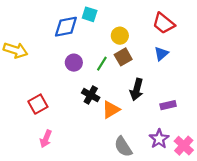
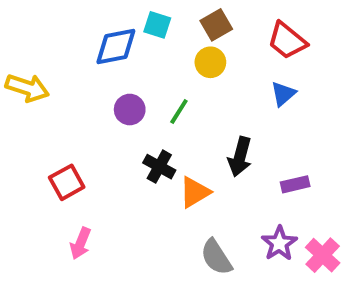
brown square: (123, 57) -> (216, 25), moved

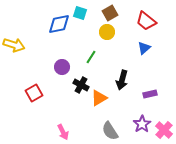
purple circle: (130, 110) -> (62, 67), moved
pink arrow: (80, 243) -> (63, 132), moved, turned -49

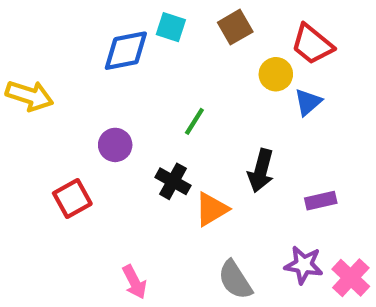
yellow circle: (107, 32) -> (276, 74), moved
purple circle: (62, 67) -> (115, 145), moved
purple star: (142, 124) -> (304, 265), turned -30

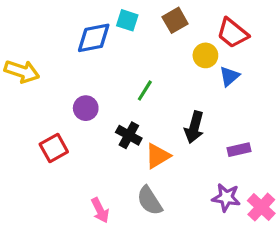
gray semicircle: (235, 280) -> (150, 201), moved

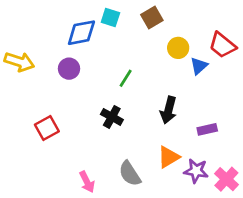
red trapezoid: (233, 33) -> (222, 45), moved
purple circle: (86, 108) -> (69, 69), moved
orange triangle: (158, 156) -> (168, 157), moved

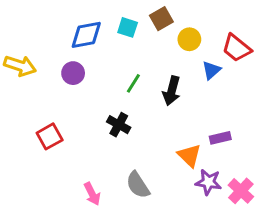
cyan square: (110, 17) -> (128, 27), moved
yellow circle: (178, 48) -> (189, 39), moved
black arrow: (168, 110) -> (172, 91), moved
orange triangle: (168, 157) -> (189, 156), moved, turned -45

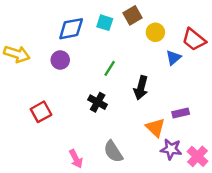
black arrow: (172, 91) -> (141, 88), moved

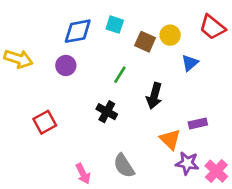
brown square: (133, 15) -> (145, 42), moved, turned -36
red trapezoid: (194, 40) -> (212, 27), moved

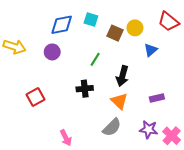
black cross: (107, 112) -> (85, 89), turned -35
orange triangle: (170, 139) -> (119, 101), moved
gray semicircle: (124, 166) -> (112, 127), moved, turned -102

